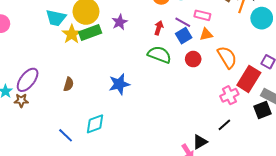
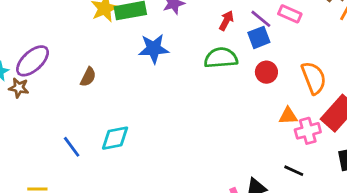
orange triangle: (206, 34) -> (288, 116), moved
green semicircle: (159, 55) -> (221, 58), turned -35
blue star: (119, 84) -> (154, 49), moved
black line: (224, 125) -> (294, 171), turned 56

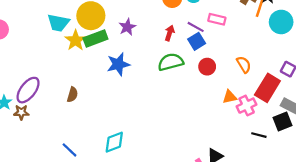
orange semicircle: (314, 78) -> (244, 65), size x0.7
cyan diamond: (115, 138) -> (114, 142), moved
black line: (294, 171) -> (259, 135), moved

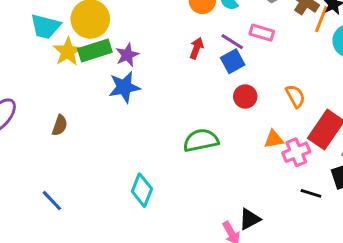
purple star: (127, 27) -> (127, 55), moved
green semicircle: (171, 62) -> (201, 140), moved
cyan diamond: (114, 142) -> (142, 190), moved, turned -50

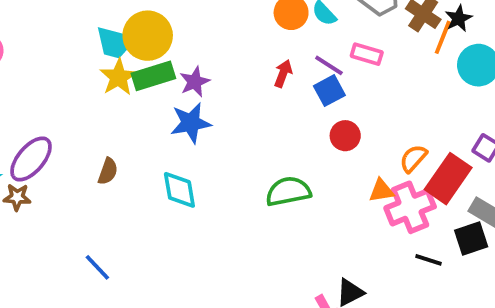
cyan trapezoid: (45, 26) -> (115, 42), moved
orange semicircle: (295, 96) -> (413, 158), moved, turned -110
pink cross: (296, 152) -> (410, 207), size x1.4
cyan diamond: (142, 190) -> (179, 190), moved, turned -32

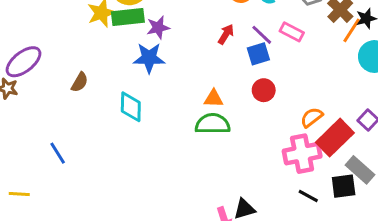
orange triangle: (381, 191) -> (214, 99), moved

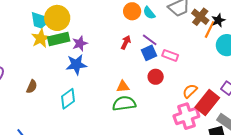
pink rectangle: (292, 32) -> (170, 55), moved
cyan diamond: (131, 107) -> (68, 99), turned 60

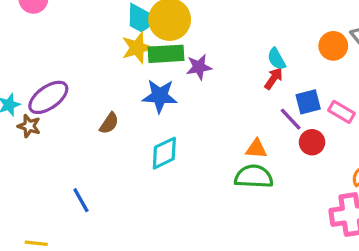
orange circle: (132, 11) -> (333, 46), moved
cyan semicircle: (149, 13) -> (277, 59), moved
purple line: (150, 40) -> (291, 119), moved
blue star: (76, 65) -> (160, 96), moved

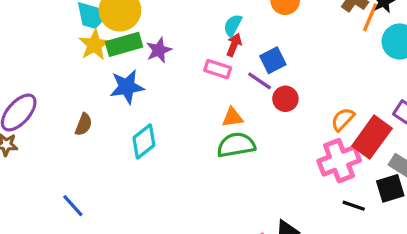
cyan semicircle: (277, 59) -> (233, 25), turned 70
pink rectangle: (342, 112) -> (218, 69), moved

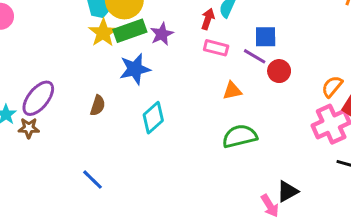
red arrow: (234, 45) -> (208, 19), moved
blue square: (273, 60) -> (266, 37), turned 30
green semicircle: (236, 145) -> (240, 136), moved

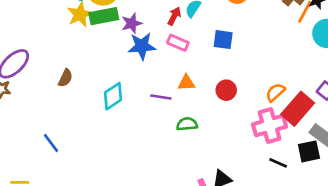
purple line: (255, 56) -> (161, 97), moved, turned -30
blue star: (135, 69) -> (142, 46), moved
red circle: (279, 71) -> (226, 90), moved
green semicircle: (240, 136) -> (187, 124), size x0.7

